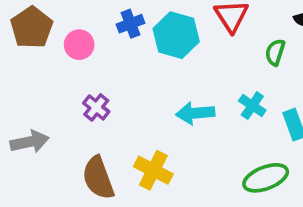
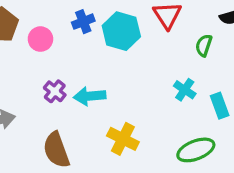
cyan arrow: (195, 113) -> (90, 96), moved
yellow cross: (153, 170) -> (123, 139), moved

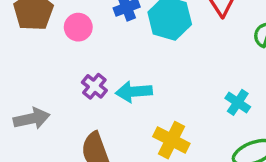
cyan cross: (185, 90) -> (238, 102), moved

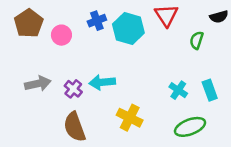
purple cross: (94, 86) -> (73, 89), moved
gray arrow: (32, 119) -> (38, 84), moved

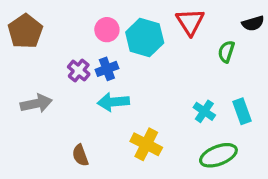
blue cross: (97, 21) -> (107, 69), moved
pink circle: (61, 35) -> (107, 30), moved
purple cross: (73, 89) -> (79, 71), moved
brown semicircle: (75, 127) -> (80, 155), size x0.6

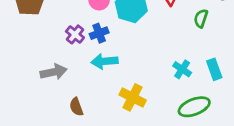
gray arrow: (36, 103) -> (54, 72), moved

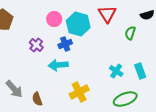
blue cross: (99, 33) -> (65, 44), moved
gray arrow: (54, 72) -> (14, 89), moved, turned 60
yellow cross: (133, 97) -> (79, 92), turned 36

